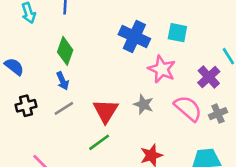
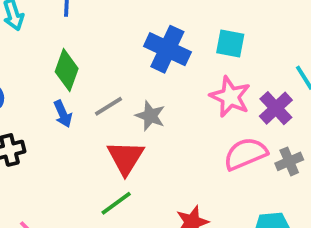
pink star: (162, 69) -> (230, 97), moved
gray star: (144, 104) -> (150, 116), moved
gray line: (64, 108) -> (108, 106), moved
pink semicircle: (188, 108) -> (245, 154), turned -64

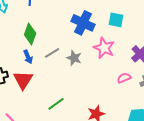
pink star: (230, 97) -> (104, 48), moved
pink semicircle: (245, 154) -> (124, 78), size x0.6
red triangle: (126, 158) -> (23, 80), moved

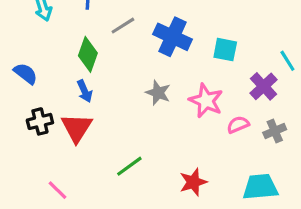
cyan square: (116, 20) -> (225, 50), moved
pink star: (104, 48) -> (206, 101), moved
gray line: (52, 53) -> (123, 26), moved

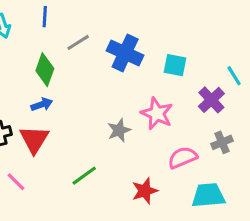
blue arrow: (85, 91) -> (42, 105), turned -85
gray star: (158, 93) -> (119, 130), moved, turned 30
pink semicircle: (238, 125) -> (183, 158), moved, size x1.4
pink line: (57, 190) -> (16, 182), moved

